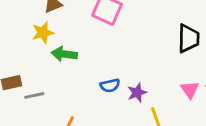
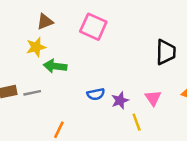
pink triangle: (190, 90) -> (153, 98), moved
gray line: (34, 95) -> (32, 93), moved

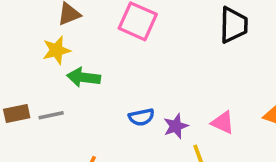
black trapezoid: (166, 52) -> (234, 25), moved
pink triangle: (153, 98) -> (223, 123), turned -30

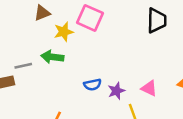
yellow star: (56, 50) -> (64, 32), moved
gray line: (51, 115) -> (23, 66), moved

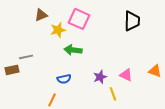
green arrow: (52, 57) -> (73, 50), moved
blue semicircle: (92, 85) -> (64, 79), moved

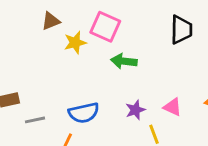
green arrow: (73, 50) -> (124, 61), moved
gray line: (26, 57) -> (35, 120), moved
blue semicircle: (64, 79) -> (84, 113), size x1.5

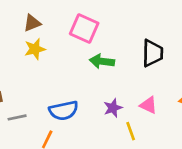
black trapezoid: (181, 30) -> (153, 53), moved
yellow star: (75, 43) -> (35, 49), moved

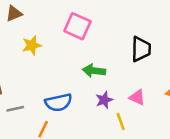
brown triangle: (32, 23) -> (14, 14), moved
green arrow: (102, 61) -> (94, 71), moved

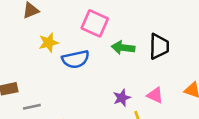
green arrow: (94, 71) -> (123, 48), moved
blue semicircle: (58, 102) -> (76, 59), moved

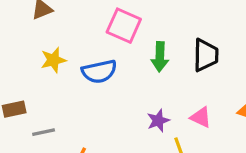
yellow star: (49, 43) -> (53, 60), moved
green arrow: (123, 48) -> (160, 57), turned -95

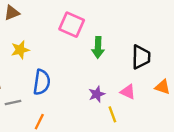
black trapezoid: (206, 55) -> (141, 57), moved
blue semicircle: (99, 71) -> (42, 82), moved, turned -70

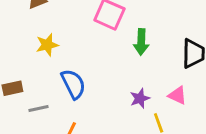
blue semicircle: (42, 82) -> (73, 84), turned -35

